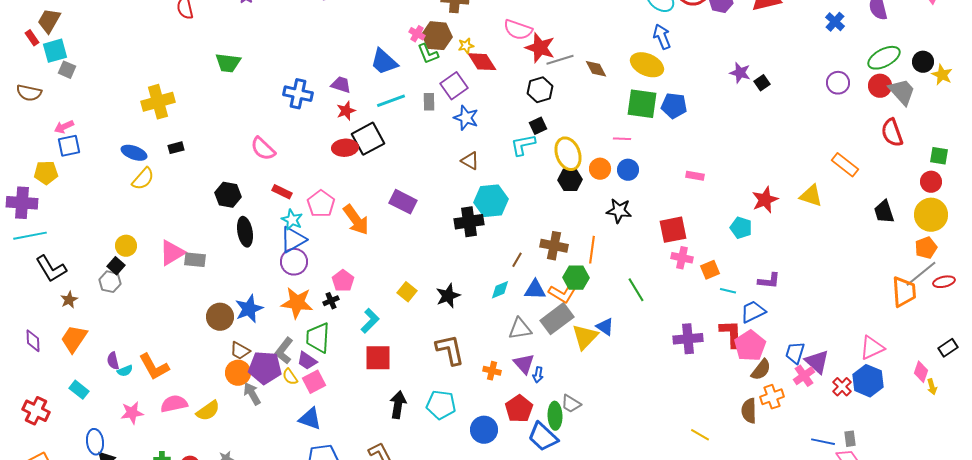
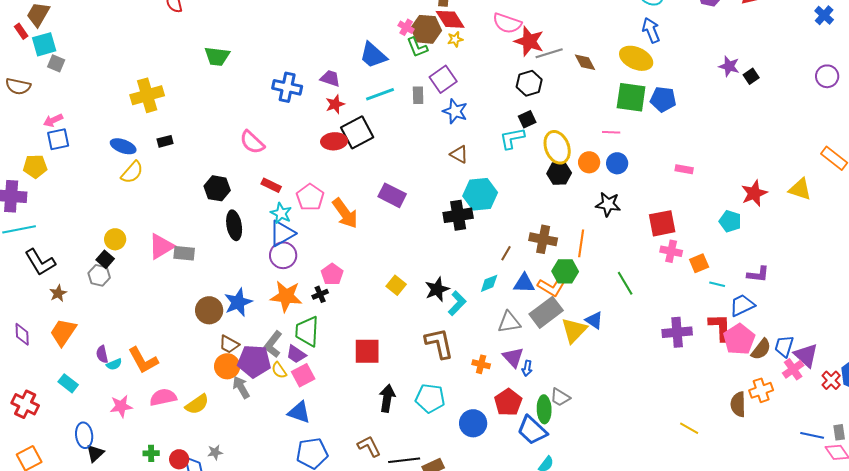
red diamond: (482, 62) -> (450, 19), moved
cyan L-shape: (370, 321) -> (457, 303), moved
brown semicircle: (761, 370) -> (761, 349), moved

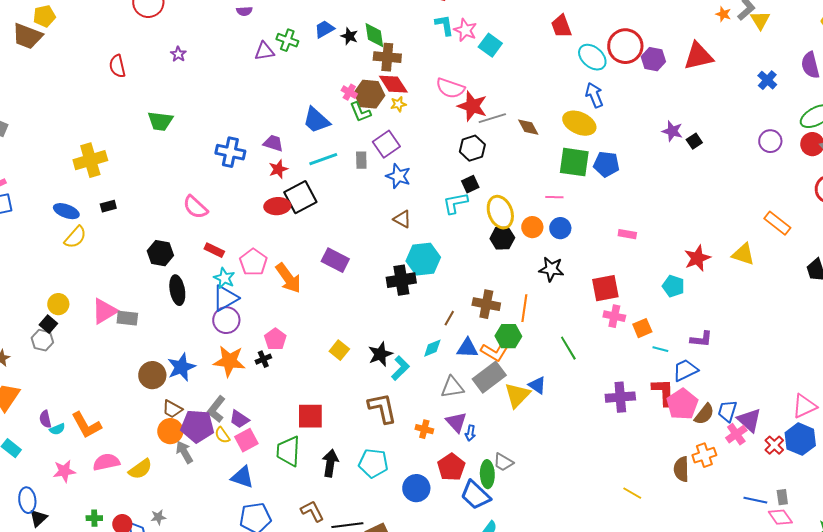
green trapezoid: (307, 331) -> (288, 451), moved

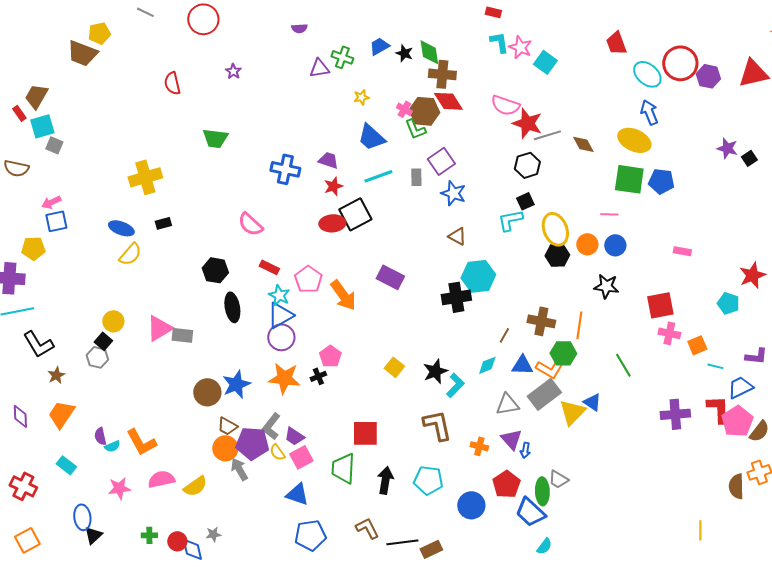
yellow star: (398, 104) -> (361, 97), moved
yellow line: (632, 493) -> (700, 530), moved, turned 60

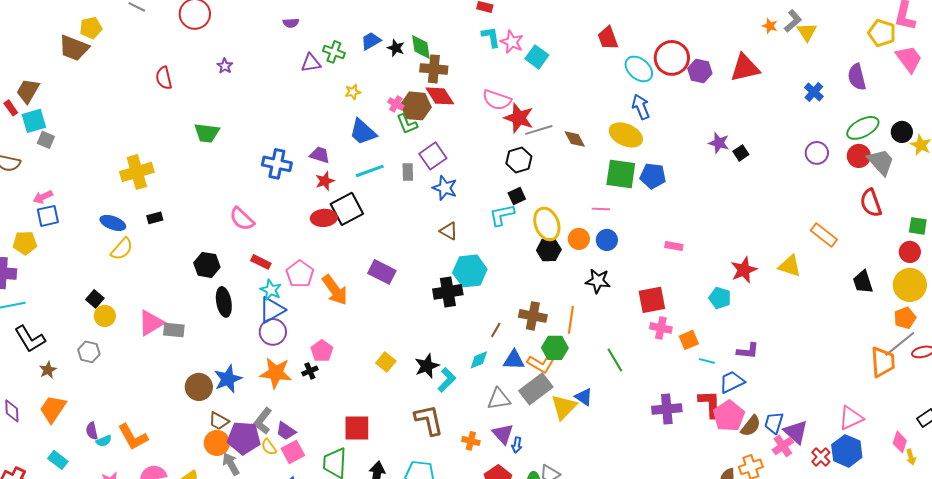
black square: (103, 341) -> (95, 299), moved

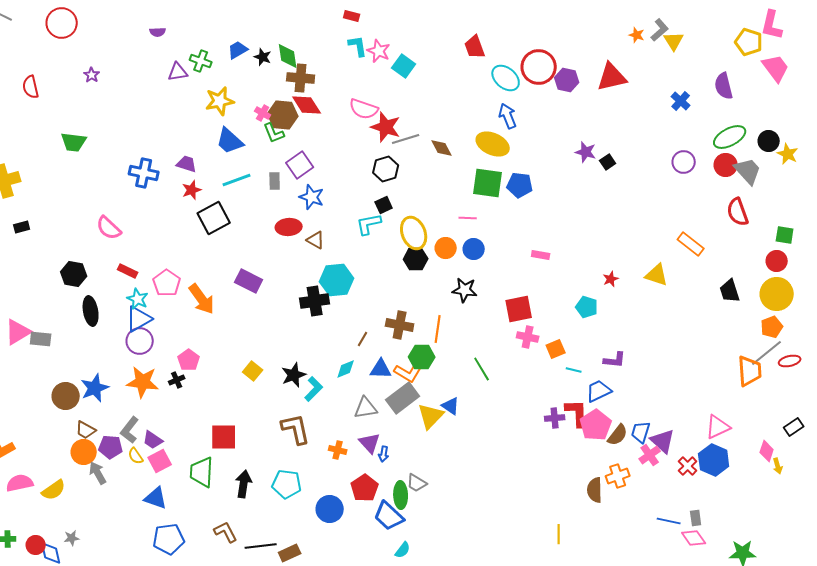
yellow star: (353, 92) -> (220, 101), size x1.8
red ellipse: (324, 218) -> (289, 227), moved
red star: (744, 270) -> (611, 279), size x0.6
purple cross: (667, 409) -> (555, 418), moved, size x0.7
purple pentagon: (244, 438) -> (111, 447), size x0.7

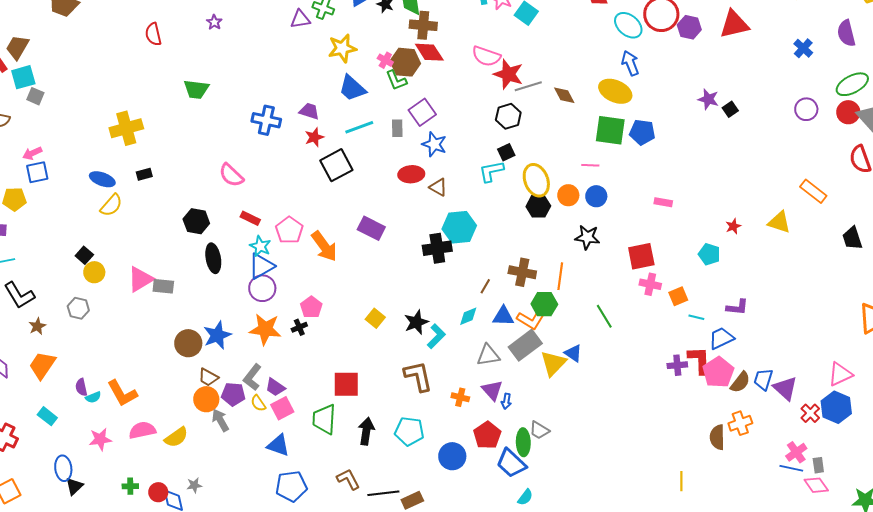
pink cross: (650, 455) -> (796, 452), moved

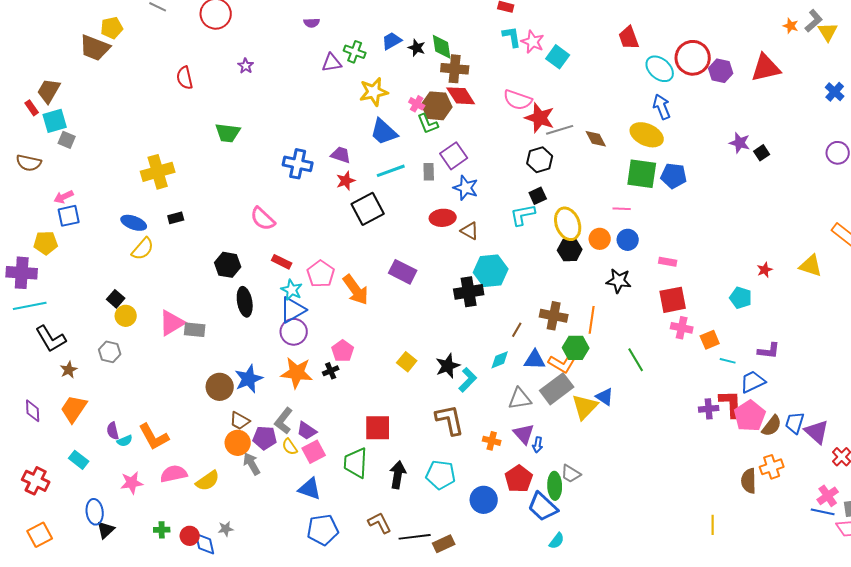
pink rectangle: (663, 202) -> (668, 262), moved

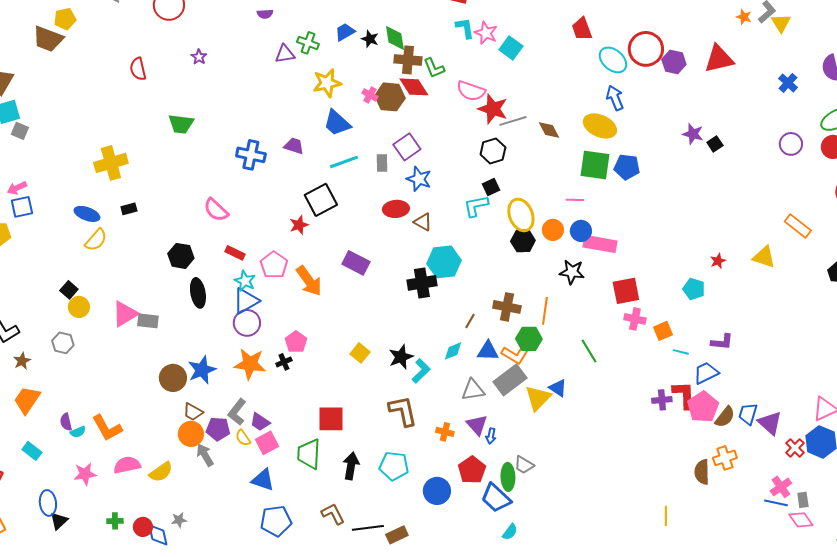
green L-shape: (428, 124) -> (434, 68), moved
red star: (346, 181) -> (299, 225), moved
pink rectangle: (668, 262) -> (600, 244), moved, size x1.8

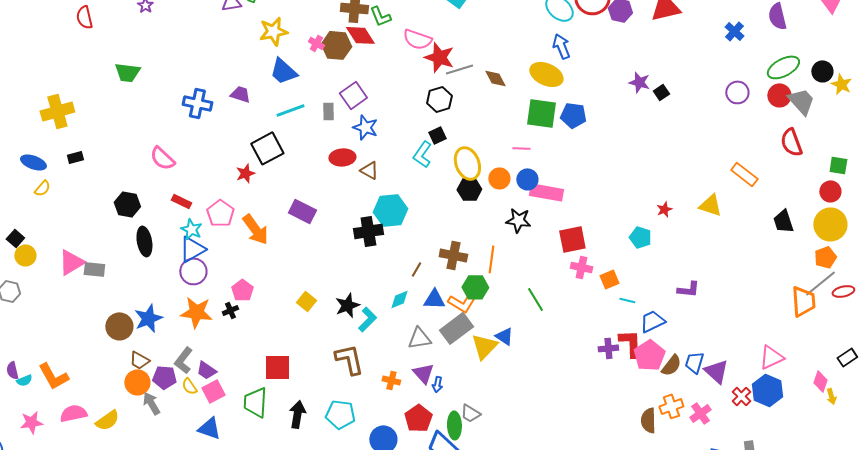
cyan L-shape: (476, 206) -> (422, 154), turned -44
yellow semicircle: (96, 240) -> (42, 188), size x0.7
purple L-shape: (722, 342) -> (688, 289), moved
pink cross: (781, 487) -> (700, 413), moved

